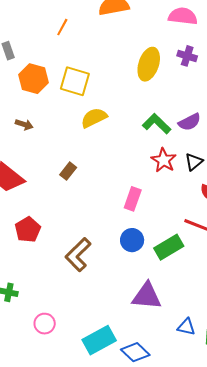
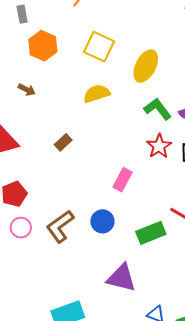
yellow ellipse: (149, 64) -> (146, 66), moved
yellow square: (75, 81) -> (99, 47), moved
blue circle: (132, 240) -> (102, 221), moved
pink circle: (45, 324) -> (21, 228), moved

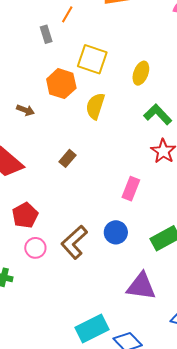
gray rectangle: (22, 14) -> (46, 34), moved
orange hexagon: (43, 46) -> (61, 84), moved
yellow ellipse: (146, 66) -> (141, 73), size x0.7
yellow semicircle: (97, 94) -> (95, 106), turned -48

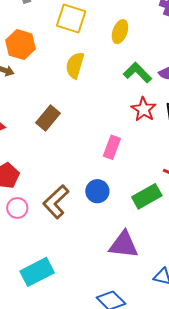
orange hexagon: (61, 84) -> (21, 45), moved
brown rectangle: (68, 158) -> (48, 118), size x1.4
cyan rectangle: (92, 328) -> (37, 272), moved

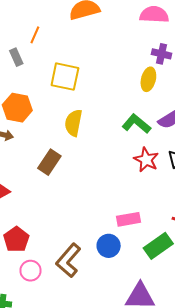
yellow ellipse: (120, 32) -> (148, 79), moved
brown rectangle: (48, 118) -> (49, 162), moved
pink rectangle: (112, 147) -> (129, 219), moved, turned 65

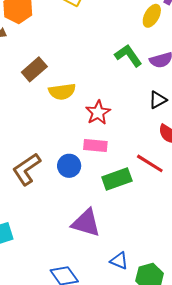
yellow semicircle: (73, 123) -> (62, 92), moved, turned -124
red star: (146, 160) -> (98, 113), moved

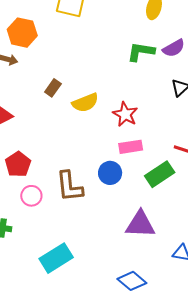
green L-shape: (128, 56) -> (141, 52), turned -32
brown rectangle: (34, 69) -> (53, 88), size x0.7
brown L-shape: (26, 169) -> (70, 187), turned -48

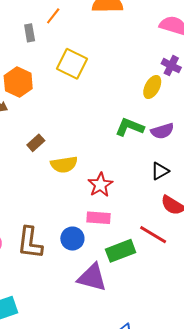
purple triangle: (140, 224) -> (92, 277), moved

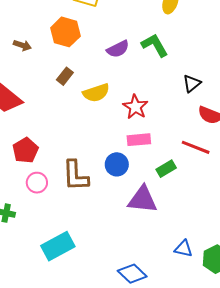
orange hexagon: (18, 82) -> (65, 32), moved
green L-shape: (130, 127) -> (155, 45), turned 48
purple semicircle: (162, 131) -> (118, 49), moved
green rectangle: (121, 251) -> (166, 169), size x0.7

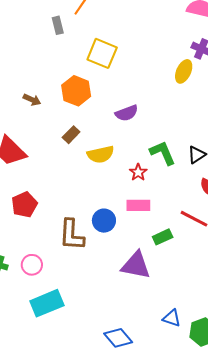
green L-shape: (155, 45) -> (163, 153), moved
red star: (135, 107) -> (138, 172), size x0.7
blue circle: (117, 164) -> (104, 221), moved
pink circle: (37, 183) -> (32, 265), moved

